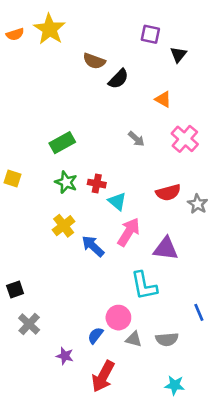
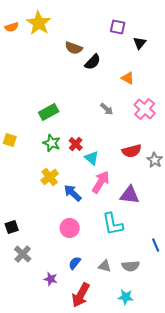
red cross: (97, 184) -> (76, 144), turned 32
pink circle: (118, 318) -> (70, 228), moved
cyan star: (175, 385) -> (126, 297), moved

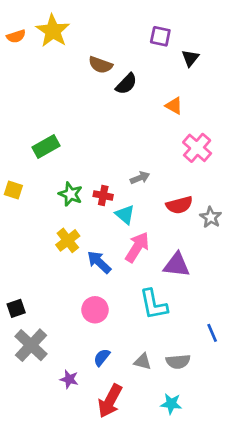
gray arrow: (107, 109) -> (140, 178), moved, turned -64
green rectangle: (49, 112) -> (46, 146), moved
red cross: (76, 144) -> (103, 195), turned -32
gray cross: (23, 254) -> (31, 345), size x1.4

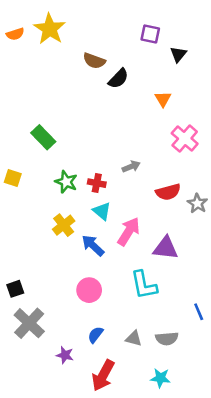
orange triangle: (174, 106) -> (163, 99), turned 30
green rectangle: (46, 146) -> (43, 137), turned 75
cyan triangle: (125, 215) -> (102, 211), moved

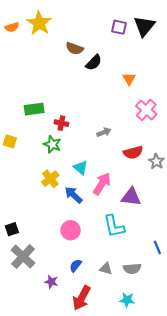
black triangle: (178, 54) -> (144, 26), moved, size x1.6
green rectangle: (43, 137) -> (34, 109), turned -54
red cross: (97, 183) -> (61, 123), moved

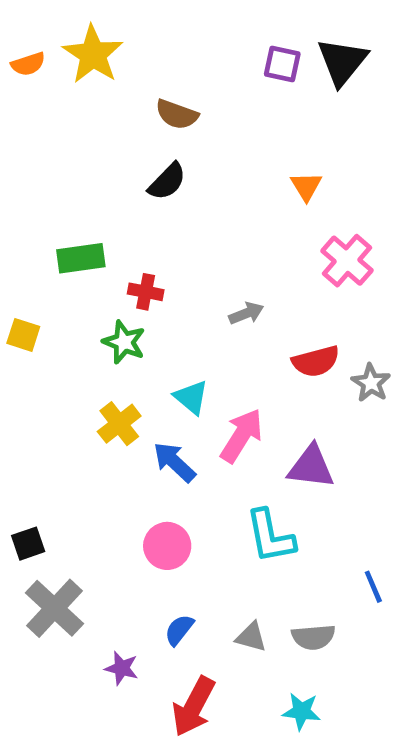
black semicircle: (94, 63) -> (167, 182), moved

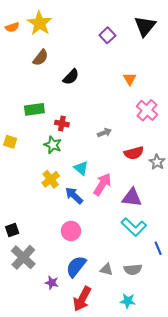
purple square: (282, 64) -> (107, 35), moved, turned 35
brown semicircle: (177, 114) -> (41, 58), moved, turned -72
cyan L-shape: (270, 536) -> (134, 227), moved, turned -35
blue semicircle: (179, 630) -> (76, 266), size x1.6

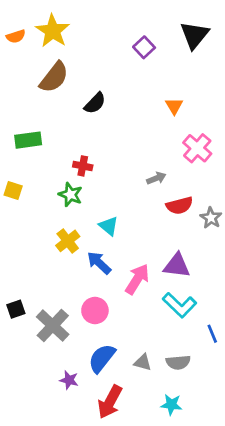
brown semicircle: (41, 58) -> (54, 77), size x1.4
green rectangle: (34, 109) -> (28, 140), moved
gray arrow: (104, 133) -> (156, 178), moved
pink arrow: (102, 184) -> (137, 279), moved
gray cross: (23, 257) -> (53, 326), moved

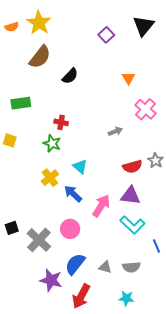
red semicircle: (180, 205) -> (132, 167), moved
purple star: (69, 380) -> (51, 280), size x1.6

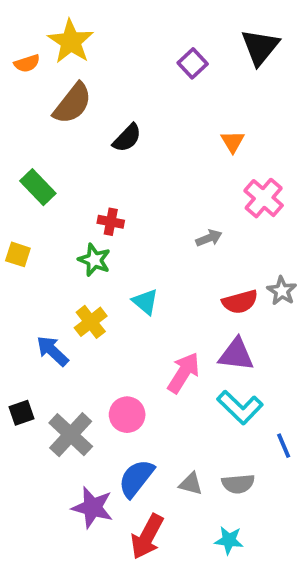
orange semicircle: (12, 27) -> (27, 63), moved
green rectangle: (21, 103) -> (38, 187), turned 54
blue arrow: (73, 194) -> (52, 351), moved

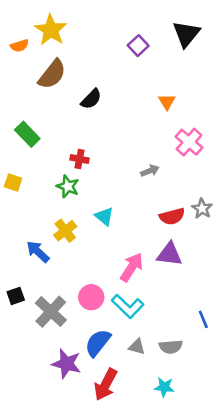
cyan L-shape: (240, 407) -> (128, 306), moved

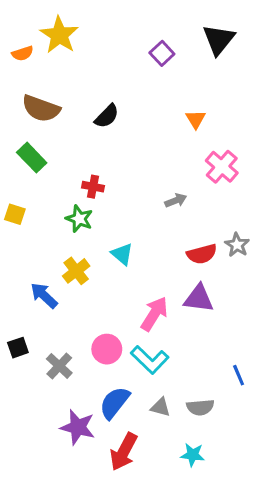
brown semicircle: (52, 74) -> (41, 108), moved, turned 72
gray cross: (51, 312) -> (59, 366), size x0.7

